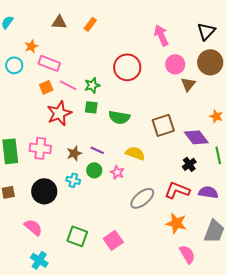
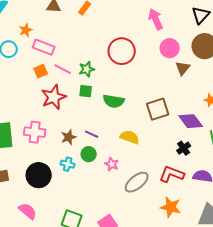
pink star: (117, 172) -> (112, 164), moved

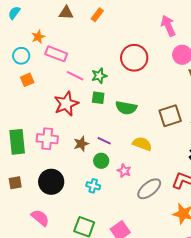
orange square: (41, 71) -> (27, 80), moved
cyan cross: (68, 164) -> (93, 186), moved

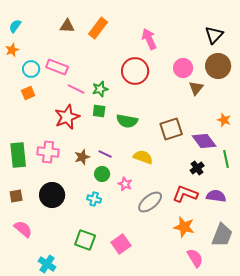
orange rectangle: (97, 15) -> (98, 28), size x1.5
pink arrow: (168, 26) -> (149, 39), moved
orange star: (38, 37) -> (12, 50), moved
cyan circle: (21, 56) -> (31, 69), moved
pink semicircle: (40, 218) -> (23, 229), moved

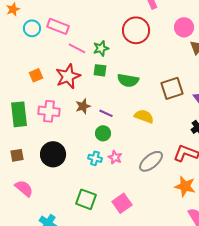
orange square: (28, 93) -> (36, 75), moved
brown star: (82, 157) -> (83, 106), moved
pink star: (125, 184) -> (115, 157), moved

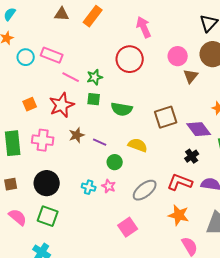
green circle: (103, 133) -> (115, 162), moved
green square: (86, 199) -> (48, 216), moved
pink square: (122, 203) -> (128, 227), moved

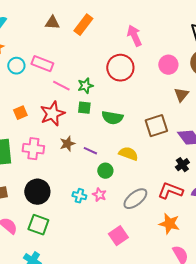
brown triangle: (191, 76) -> (181, 95), moved

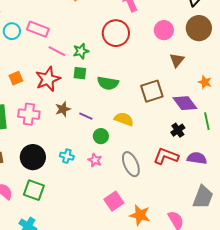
cyan cross: (79, 196) -> (67, 156), moved
gray ellipse: (135, 199) -> (131, 164), turned -75
orange star: (169, 224) -> (140, 215), moved

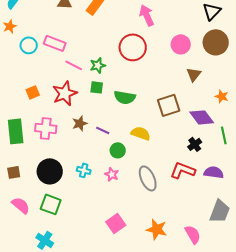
pink square: (114, 201) -> (116, 223), moved

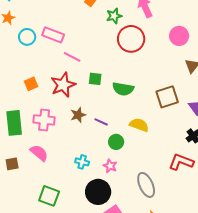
green star: (98, 65) -> (114, 16), moved
black circle: (50, 171) -> (98, 192), moved
gray ellipse: (148, 178) -> (146, 185), moved
pink semicircle: (21, 205) -> (39, 153), moved

